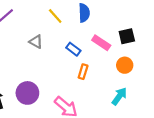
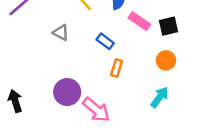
pink rectangle: (101, 43) -> (139, 21), moved
purple circle: (27, 93) -> (67, 92), moved

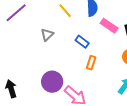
gray triangle: (61, 32) -> (47, 35), turned 48

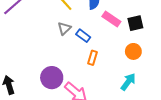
gray triangle: (47, 35) -> (64, 28), moved

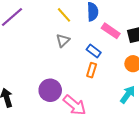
blue rectangle: (83, 36) -> (94, 51), moved

